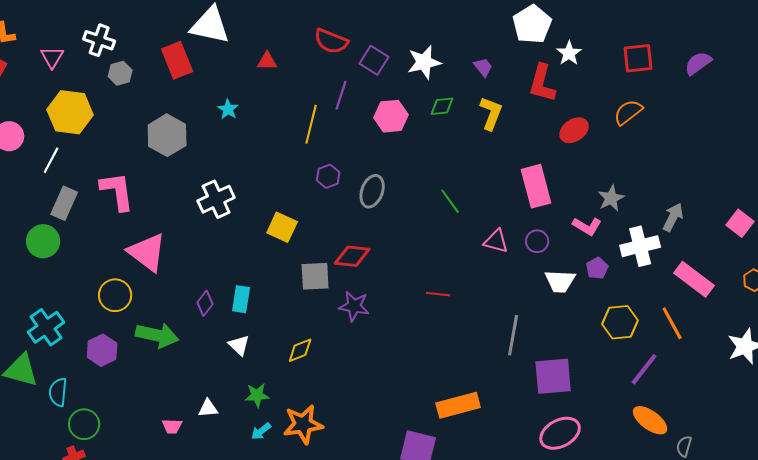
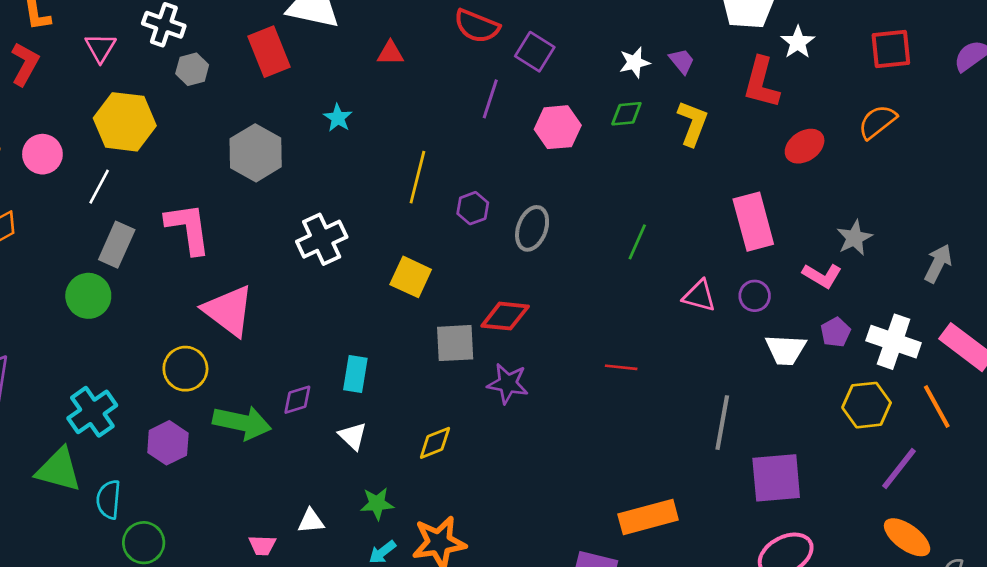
white star: (424, 62) -> (635, 62), moved, size x0.7
yellow line: (311, 124) -> (417, 177), moved
green line: (450, 201) -> (637, 242), turned 60
white cross: (640, 246) -> (894, 342), moved, turned 33
purple diamond: (205, 303) -> (297, 400), moved, turned 35

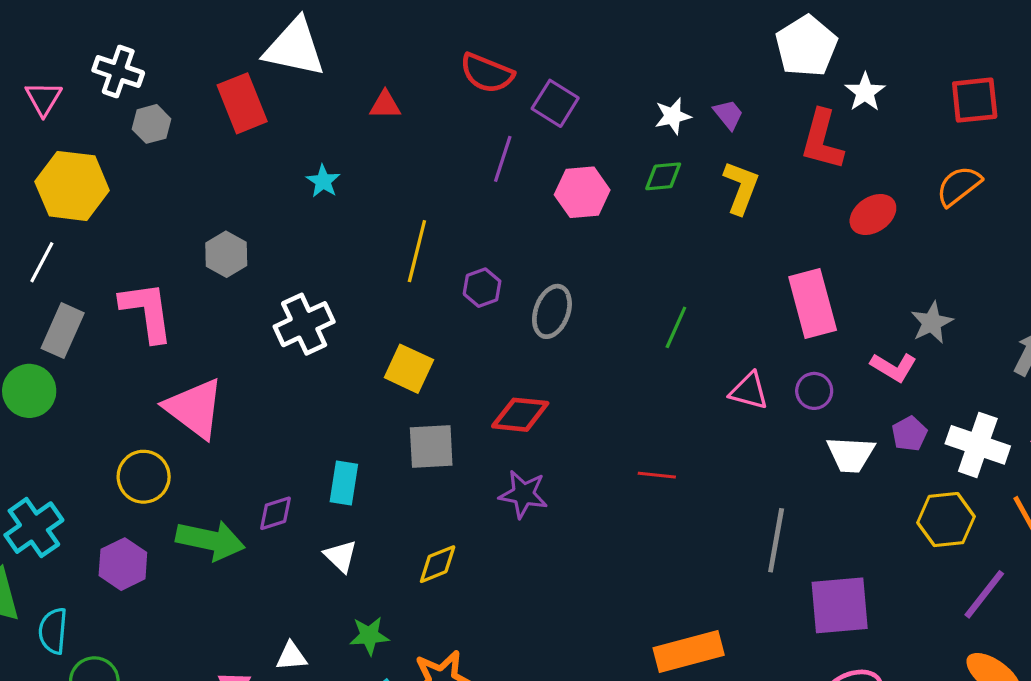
gray hexagon: (256, 153) -> (226, 254), moved, size x0.7
gray square: (455, 343) -> (431, 447), moved

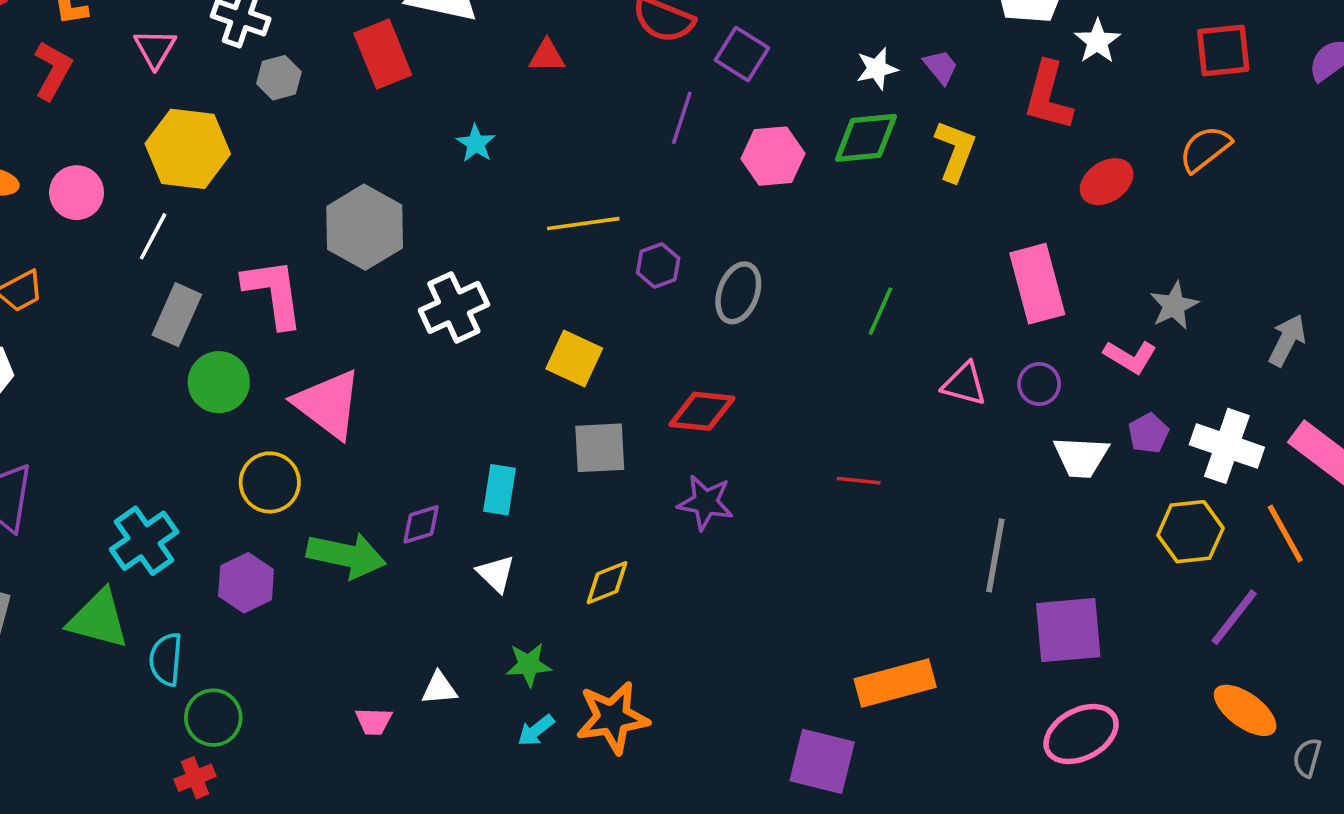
green diamond: (663, 176) -> (866, 138), size x1.5
yellow line: (417, 251) -> (583, 224), turned 68
gray hexagon: (226, 254) -> (365, 227), size x1.6
green circle: (29, 391) -> (219, 382), moved

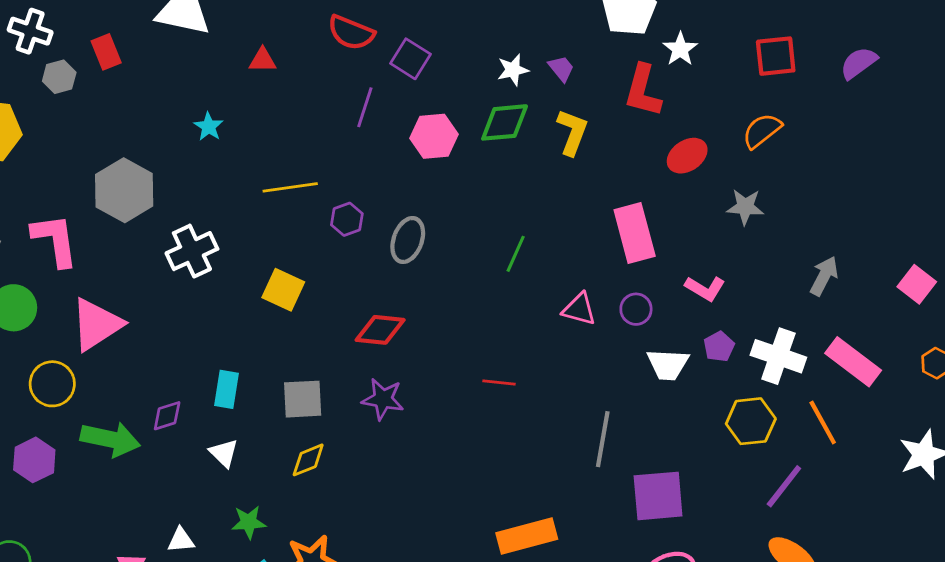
red rectangle: (383, 54) -> (106, 52), moved, size x0.7
gray star: (1174, 306) -> (745, 207), moved, turned 30
pink triangle: (328, 404) -> (97, 324), turned 50
gray square: (600, 448) -> (303, 399), moved

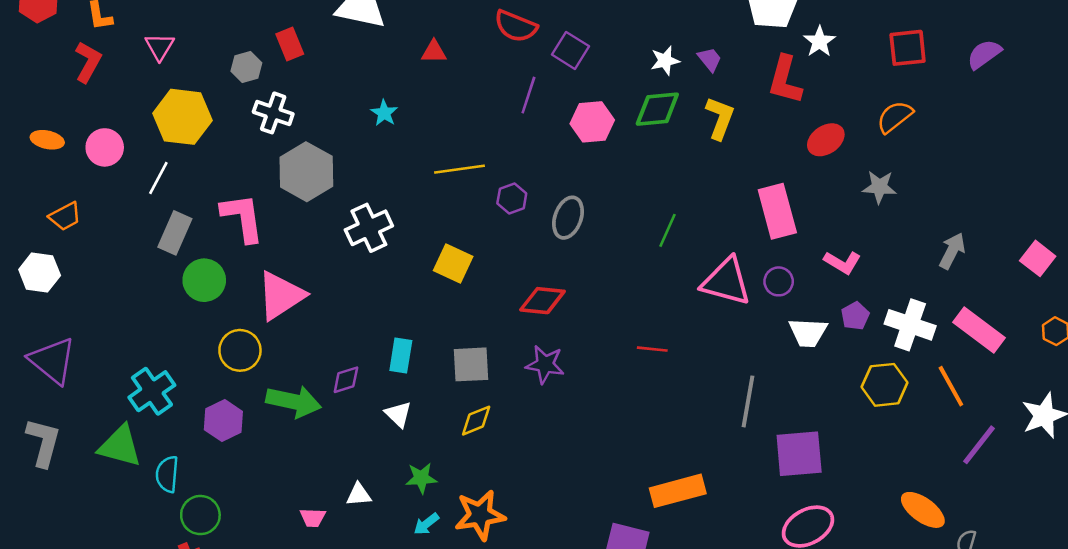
white cross: (30, 31) -> (273, 113), moved
pink triangle: (579, 309) -> (726, 281), size x1.6
purple line: (784, 486) -> (979, 445), moved

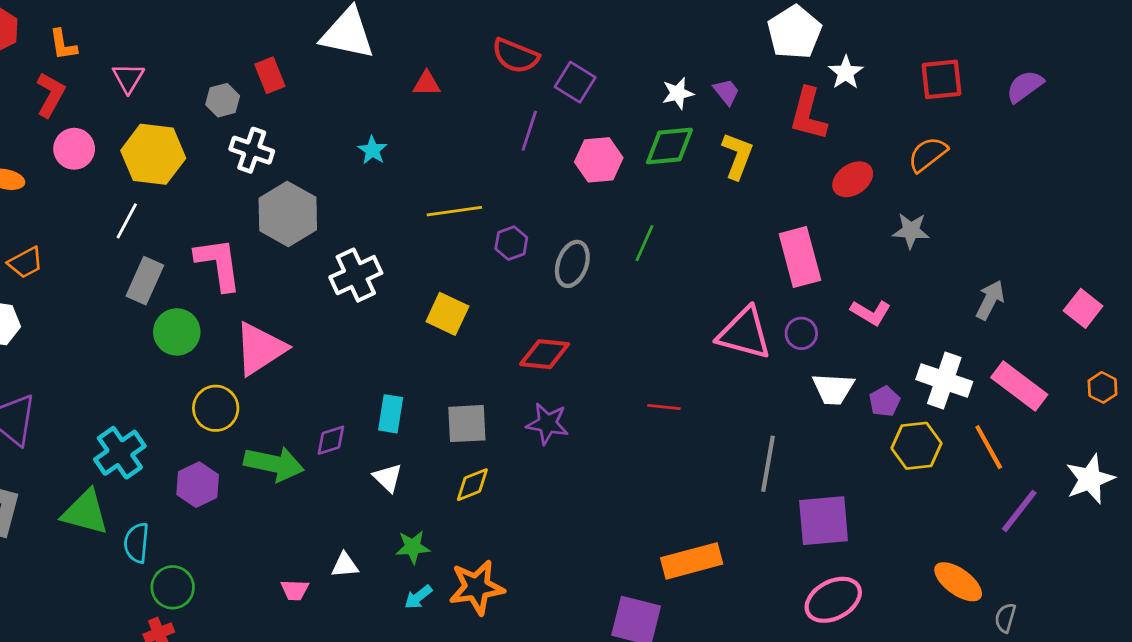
pink circle: (105, 147) -> (74, 149), moved
green line: (668, 230) -> (644, 243), moved
purple pentagon: (855, 316) -> (885, 401), moved

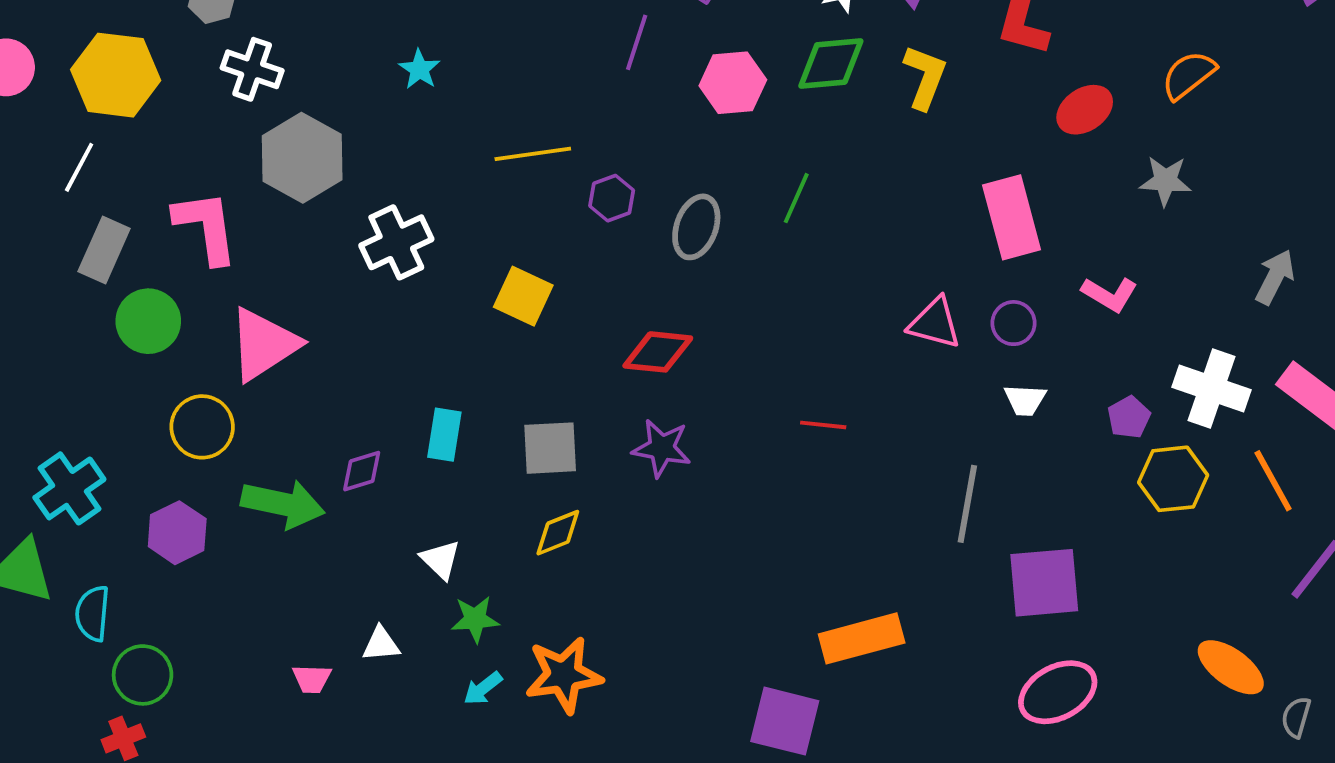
pink triangle: (744, 333) -> (935, 323), size x0.7
white trapezoid: (833, 389) -> (1025, 400), moved, size x0.7
white triangle: (388, 478) -> (441, 560), moved

